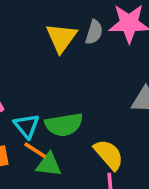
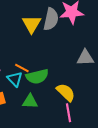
gray semicircle: (94, 32) -> (51, 19), size x1.5
orange line: (35, 150) -> (22, 68), moved

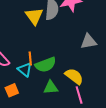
orange line: (22, 68) -> (30, 58), turned 64
green triangle: (30, 101) -> (51, 87), moved

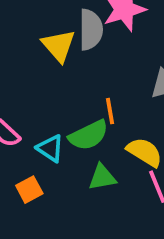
orange line: (30, 58) -> (110, 111), moved

